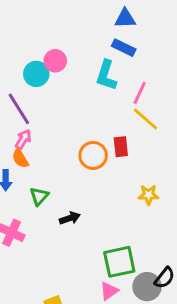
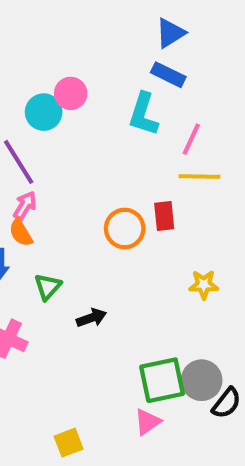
blue triangle: (125, 19) -> (170, 33), turned -30
yellow line: (146, 119) -> (199, 177), turned -40
gray circle: (147, 287) -> (202, 380), moved

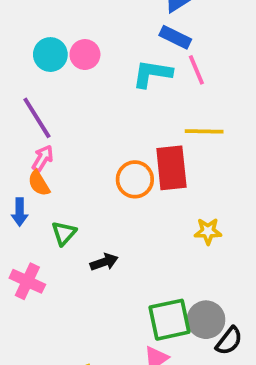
cyan circle: (44, 112) -> (50, 55), moved
cyan L-shape: (143, 114) -> (152, 74), turned 81
pink line: (191, 139) -> (196, 70), moved, turned -48
red rectangle: (164, 216) -> (171, 168), size x1.6

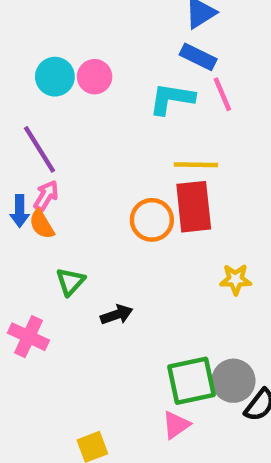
yellow line: (204, 131) -> (196, 165), moved
blue arrow: (20, 212) -> (20, 211), moved

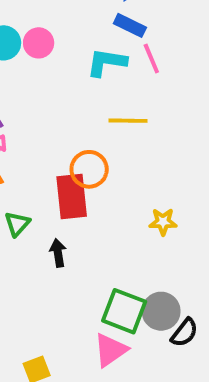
red rectangle: (194, 207) -> (72, 197), moved
black arrow: (117, 315) -> (58, 253), turned -80
green square: (192, 381) -> (124, 311), turned 33
pink triangle: (176, 425) -> (110, 350), size x1.4

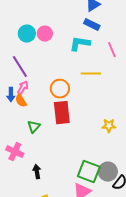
pink line: (151, 58) -> (112, 50), moved
orange circle: (89, 169) -> (60, 89), moved
black arrow: (58, 253) -> (37, 172), moved

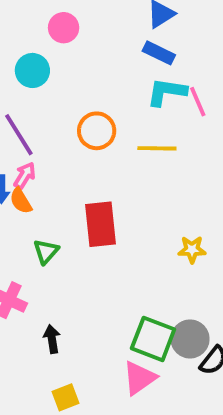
pink circle: (45, 34) -> (64, 28), moved
cyan L-shape: (80, 44) -> (167, 92), moved
orange circle: (60, 89) -> (97, 131), moved

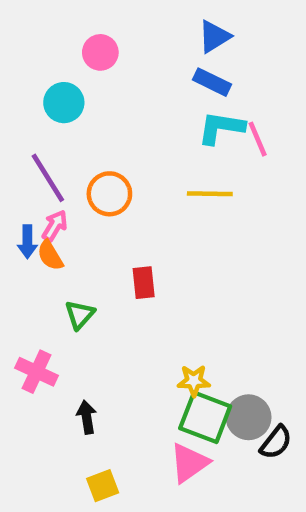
orange circle: (97, 131) -> (109, 194), moved
red rectangle: (101, 224) -> (144, 283), size x0.6
yellow star: (192, 249) -> (194, 381), moved

